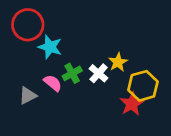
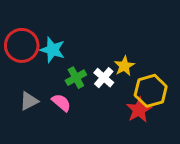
red circle: (28, 25) -> (22, 45), moved
pink semicircle: (53, 83) -> (61, 103), moved

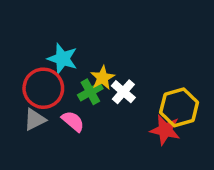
red circle: (22, 45) -> (43, 88), moved
yellow star: (124, 66) -> (102, 78), moved
red star: (139, 110) -> (165, 130), turned -30

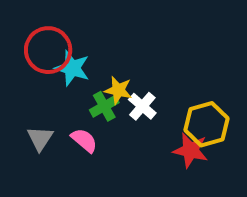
yellow star: (102, 78) -> (118, 90), turned -30
red circle: (43, 88) -> (48, 50), moved
gray triangle: (35, 120) -> (40, 138), turned -30

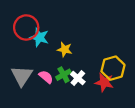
green cross: (104, 106) -> (64, 75), moved
white cross: (142, 106) -> (78, 78), moved
gray triangle: (40, 138) -> (22, 76), size x1.5

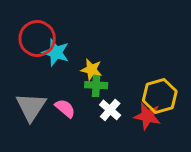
green cross: (64, 75) -> (96, 85), moved, turned 32

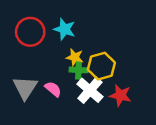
cyan star: (56, 52) -> (65, 29), moved
yellow hexagon: (160, 96) -> (101, 66), moved
white cross: (110, 110) -> (90, 90), size x1.5

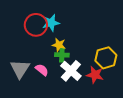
cyan star: (65, 29) -> (51, 23), turned -30
red circle: (30, 32) -> (36, 25), moved
yellow hexagon: (101, 66) -> (106, 58), moved

